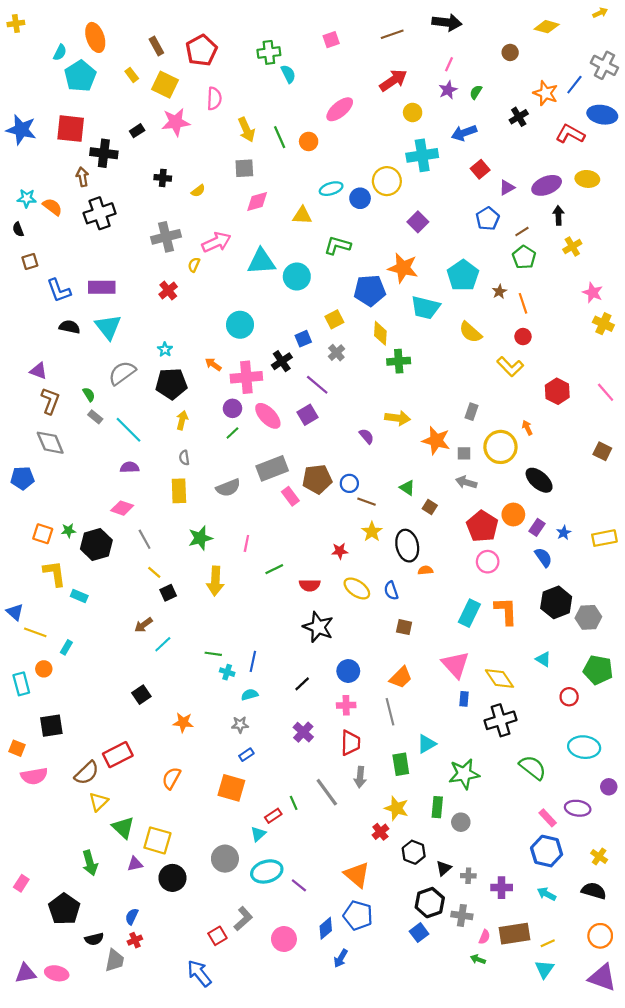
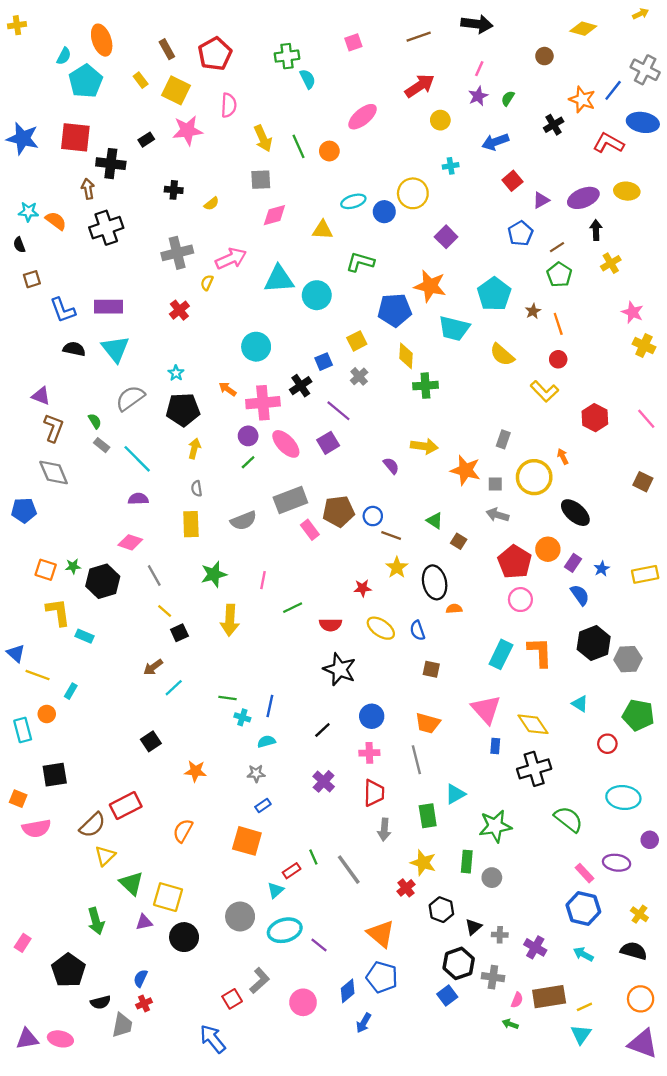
cyan cross: (422, 155) -> (451, 166), size x0.5
orange trapezoid: (401, 677) -> (428, 723), turned 60
gray line: (327, 792) -> (349, 870), moved
purple cross: (502, 888) -> (535, 947), turned 30

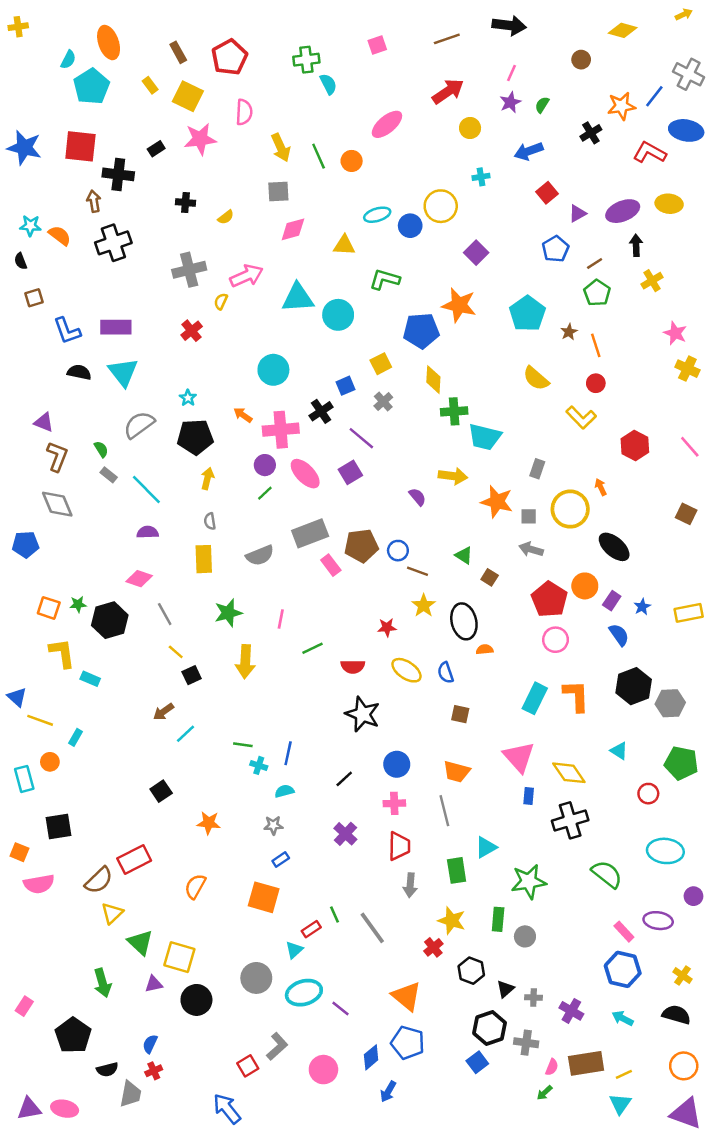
orange star: (582, 100) -> (621, 106), turned -30
cyan trapezoid: (454, 328) -> (485, 437), moved
green arrow: (510, 1024) -> (545, 1093), turned -63

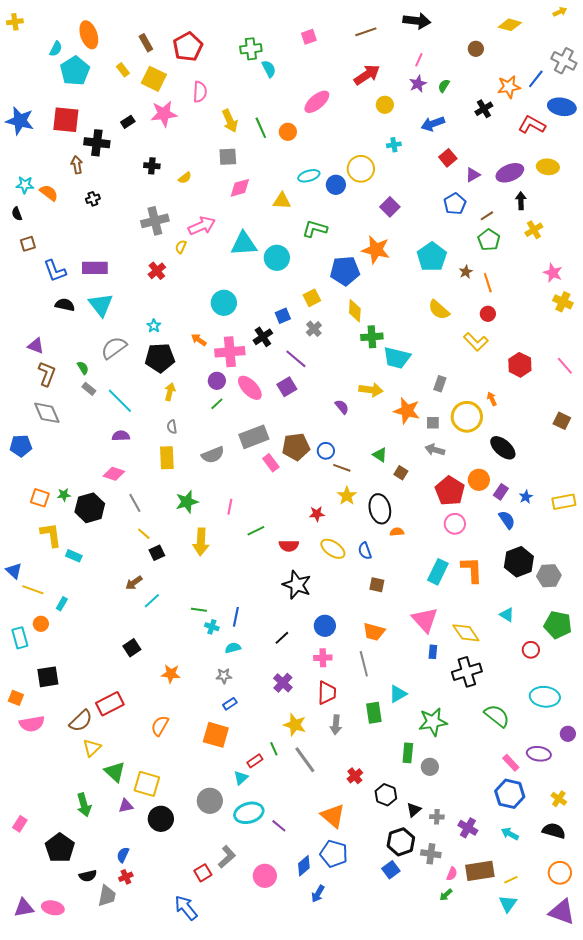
black cross: (113, 243) -> (93, 199), size x0.5
yellow star: (452, 921) -> (295, 725), moved

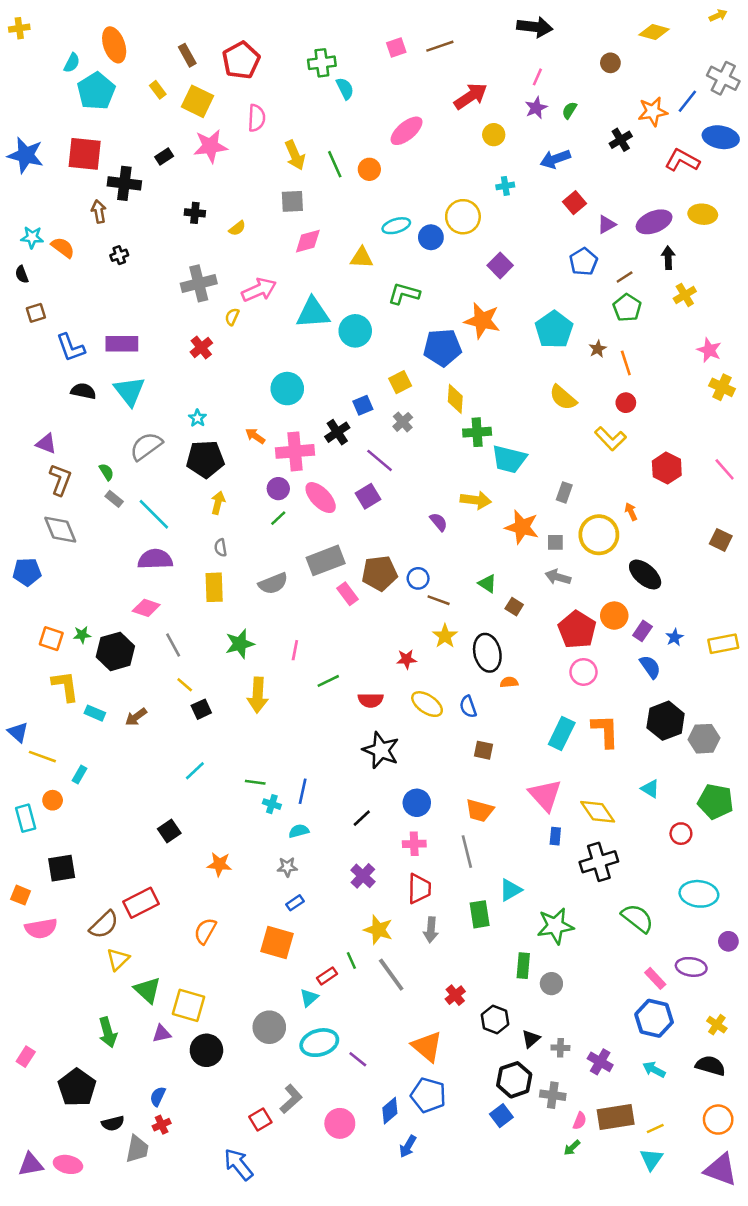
brown line: (366, 32) -> (440, 46), moved
purple semicircle: (121, 436) -> (155, 559), size x1.5
brown arrow: (134, 583) -> (136, 717), moved

